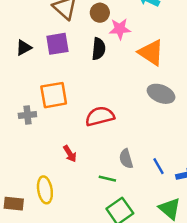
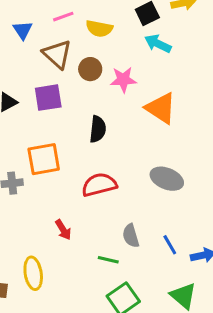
brown circle: (100, 13) -> (90, 69), moved
black semicircle: (99, 49) -> (98, 129), moved
gray ellipse: (161, 94) -> (167, 179), moved

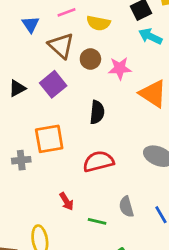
purple square: (48, 98) -> (53, 84), turned -30
green line: (108, 260) -> (97, 221), moved

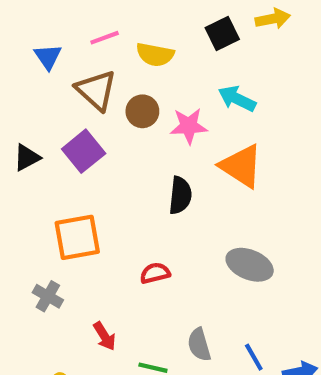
cyan arrow: (150, 36) -> (237, 99), moved
black semicircle: (97, 112) -> (180, 195), moved
gray cross: (21, 160) -> (48, 296), moved, turned 36
red semicircle: (98, 161) -> (155, 273), size x0.6

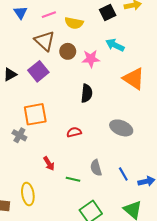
blue triangle: (48, 57) -> (21, 13), moved
orange triangle: (241, 166) -> (134, 79), moved
gray cross: (48, 296) -> (19, 135), moved

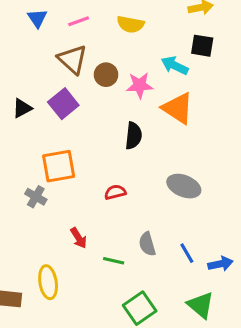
black square: (108, 13) -> (202, 46), moved, turned 35
yellow semicircle: (74, 23) -> (130, 24), moved
orange triangle: (134, 79) -> (178, 108), moved

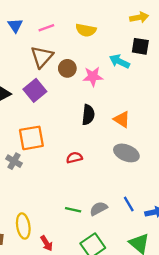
brown triangle: (72, 59) -> (42, 57), turned 30
orange triangle: (178, 108) -> (122, 119), moved, size x0.7
red arrow: (79, 238) -> (46, 243), moved
gray semicircle: (147, 244) -> (99, 209), moved, turned 78

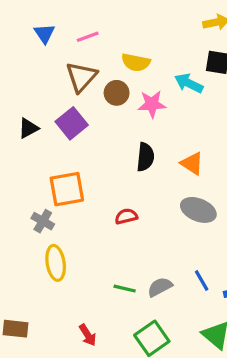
yellow semicircle: (86, 30) -> (136, 62), moved
yellow ellipse: (23, 226) -> (56, 263), moved

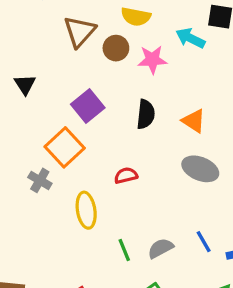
purple square: (72, 123) -> (88, 106), moved
black triangle: (28, 128) -> (25, 84), turned -35
orange square: (67, 189) -> (65, 147), turned -33
yellow ellipse: (56, 263) -> (86, 210), moved
green line: (125, 289) -> (124, 250), turned 55

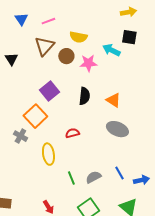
black triangle: (25, 84) -> (11, 59), moved

